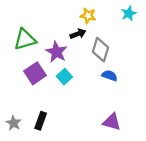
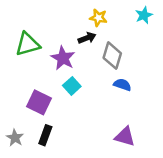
purple square: (35, 73) -> (39, 102), moved, turned -30

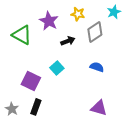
black arrow: (87, 38) -> (68, 41), moved
green triangle: (28, 44) -> (22, 35), turned 45
gray diamond: (112, 56) -> (95, 32), moved, turned 40
purple star: (63, 58) -> (49, 21), moved

